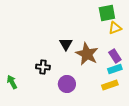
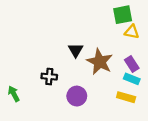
yellow triangle: (115, 28) -> (132, 32), turned 32
cyan rectangle: (115, 69) -> (132, 79), turned 40
yellow rectangle: (110, 85) -> (126, 97), turned 35

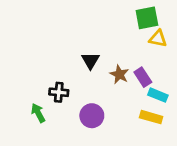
brown star: (100, 62) -> (119, 74), size x0.6
purple rectangle: (132, 64) -> (143, 77), moved
green arrow: (14, 94) -> (38, 113), moved

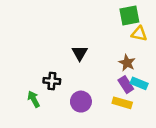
brown star: (119, 74) -> (127, 63), moved
purple rectangle: (143, 77) -> (126, 85), moved
yellow rectangle: (151, 117) -> (122, 103), moved

